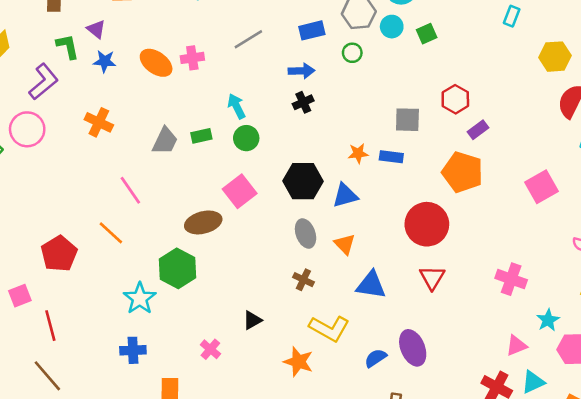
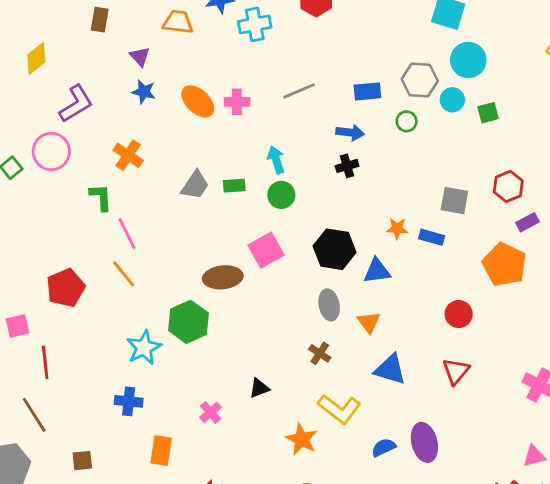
green L-shape: (68, 46) -> (101, 197), moved
pink line: (130, 190) -> (127, 233), moved
red circle: (427, 224) -> (459, 314), size x0.6

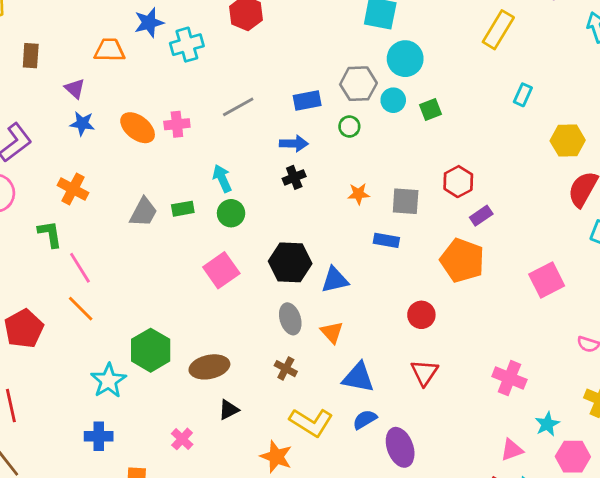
orange star: (397, 229) -> (359, 194), moved
brown ellipse: (223, 277) -> (209, 367), moved
blue semicircle: (384, 447) -> (365, 420), moved

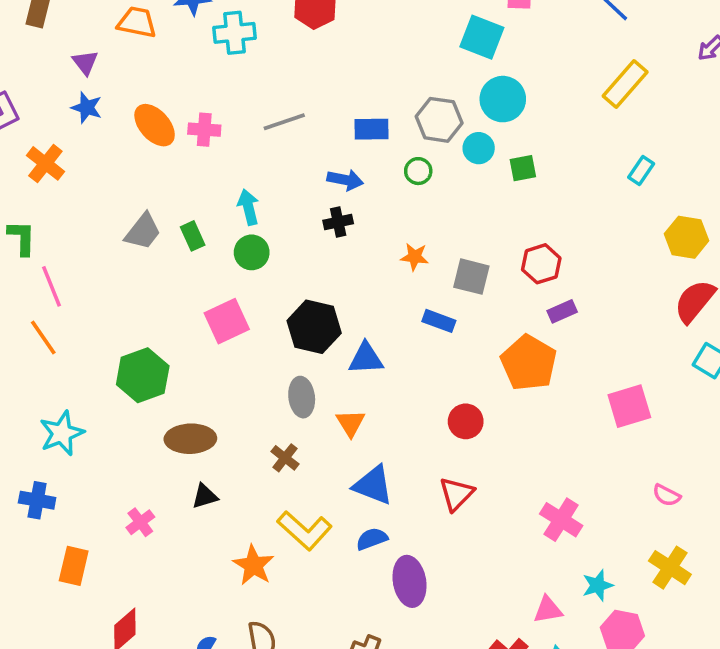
orange cross: (73, 189) -> (45, 163), moved
green rectangle: (183, 209) -> (193, 236), turned 65
green hexagon: (151, 350) -> (143, 375), moved

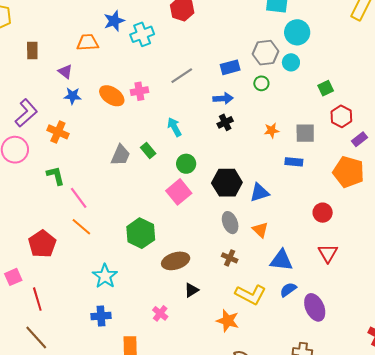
green square: (523, 168) -> (326, 88), moved
green circle: (252, 252) -> (186, 164), moved

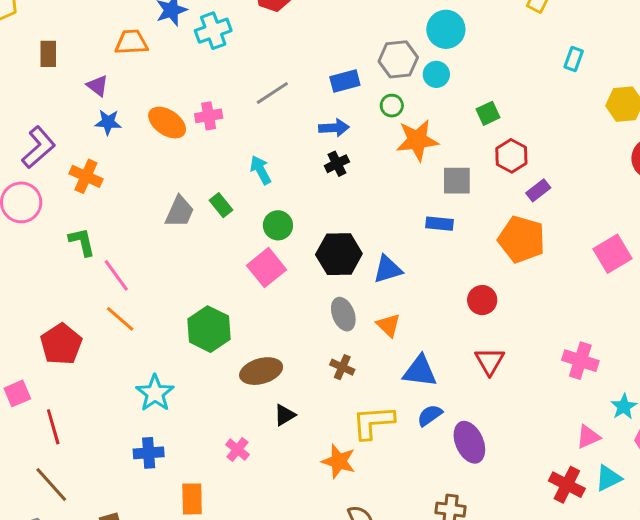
orange star: (272, 130) -> (417, 140), moved, size x1.8
yellow L-shape: (251, 295) -> (373, 422), turned 148

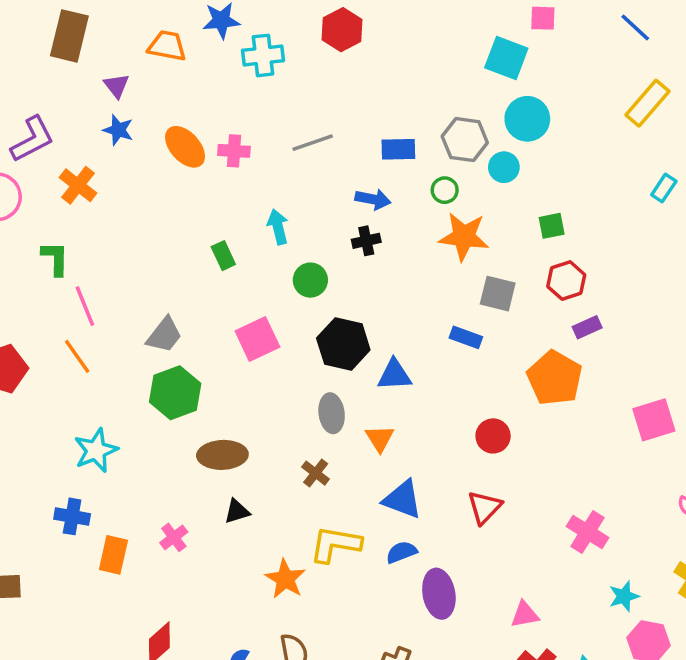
brown rectangle: (48, 54) -> (69, 36), size x1.6
gray trapezoid: (180, 212) -> (164, 335), moved
green circle: (278, 225) -> (310, 280), moved
pink triangle: (588, 437) -> (525, 615), moved
orange rectangle: (192, 499) -> (113, 555), moved

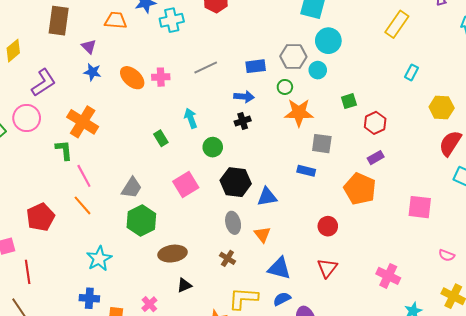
orange cross: (78, 185) -> (83, 122), moved, size x1.4
red hexagon: (566, 281) -> (375, 123), moved
pink square: (654, 420) -> (420, 207), turned 30

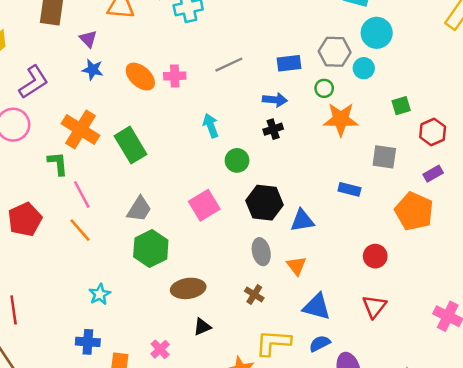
green rectangle: (161, 138) -> (131, 145), moved, size x1.8
gray square: (322, 144) -> (384, 157), moved
red pentagon: (41, 217) -> (25, 219), moved
cyan star: (99, 259) -> (100, 294), size x0.7

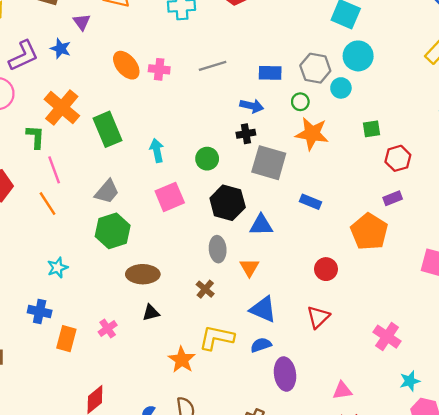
blue star: (93, 70) -> (61, 49), moved
cyan arrow: (211, 126) -> (157, 151), moved
gray square: (384, 157) -> (269, 163), moved, size x1.4

